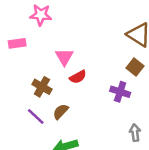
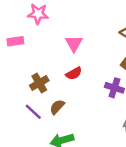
pink triangle: (64, 57) -> (74, 44), moved
brown cross: (42, 87) -> (39, 83), turned 30

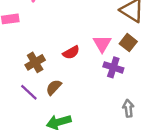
pink triangle: (74, 44) -> (102, 44), moved

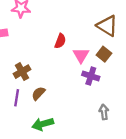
red semicircle: (71, 52) -> (60, 41), moved, turned -40
purple line: (29, 92) -> (17, 98), turned 56

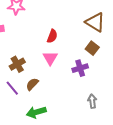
pink triangle: (81, 55) -> (50, 58), moved
purple cross: (91, 76) -> (80, 68), turned -35
purple line: (17, 98) -> (12, 88), turned -49

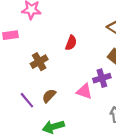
pink triangle: (50, 58) -> (84, 91), moved, turned -42
brown cross: (17, 64) -> (39, 62), moved

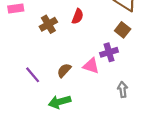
brown cross: (39, 62) -> (48, 24), moved
brown semicircle: (49, 96) -> (64, 70), moved

